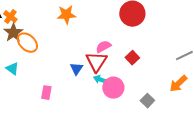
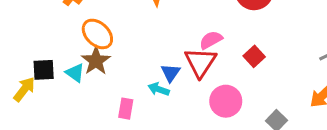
brown star: (13, 33) -> (96, 61), moved
cyan arrow: (100, 80) -> (159, 89), moved

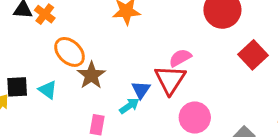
red square: (254, 56) -> (253, 55), moved, size x1.4
brown star: (96, 61) -> (91, 75), moved
cyan arrow: (159, 89) -> (129, 106), turned 126

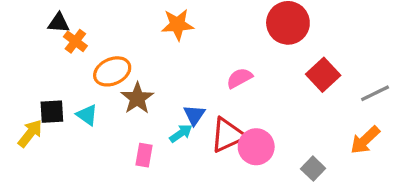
orange cross: (45, 14) -> (75, 41), moved
orange ellipse: (70, 52) -> (112, 71), turned -68
red triangle: (170, 80) -> (228, 135), moved, turned 32

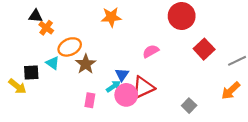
cyan triangle: (87, 115) -> (53, 63), moved
yellow arrow: (30, 133) -> (17, 86), turned 90
pink circle: (256, 147) -> (126, 95), moved
gray square: (313, 169) -> (189, 106), moved

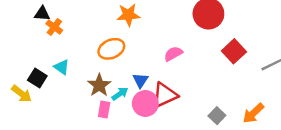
orange ellipse: (70, 47) -> (111, 49), moved
brown star: (86, 64) -> (99, 85), moved
black square: (31, 73) -> (37, 78), turned 35
cyan arrow: (113, 86) -> (120, 94), moved
orange arrow: (231, 91) -> (253, 113), moved

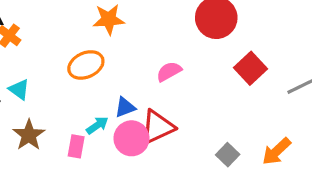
blue triangle: (140, 80) -> (125, 107), turned 35
brown star: (99, 85) -> (29, 135), moved

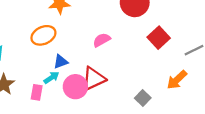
blue triangle: (125, 107) -> (61, 62), moved
orange arrow: (277, 151) -> (177, 80), moved

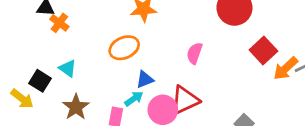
pink semicircle: (102, 40) -> (194, 53), turned -42
orange arrow: (177, 80) -> (286, 68), moved

